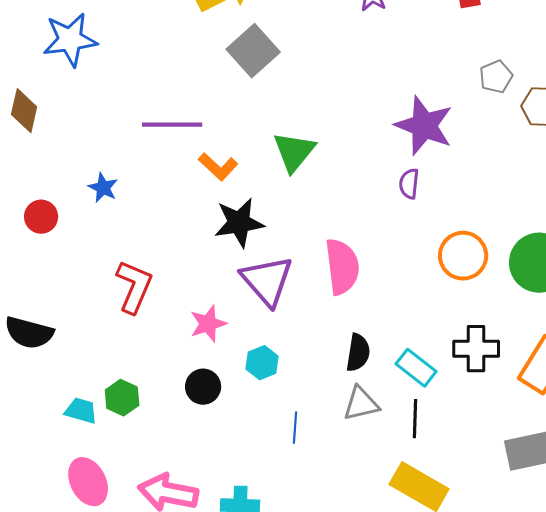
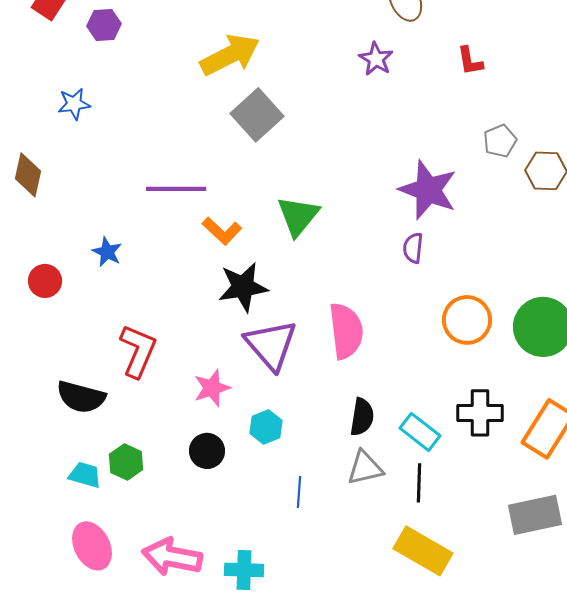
blue star: (70, 40) -> (74, 104), size x0.6
black semicircle: (29, 333) -> (81, 397), moved

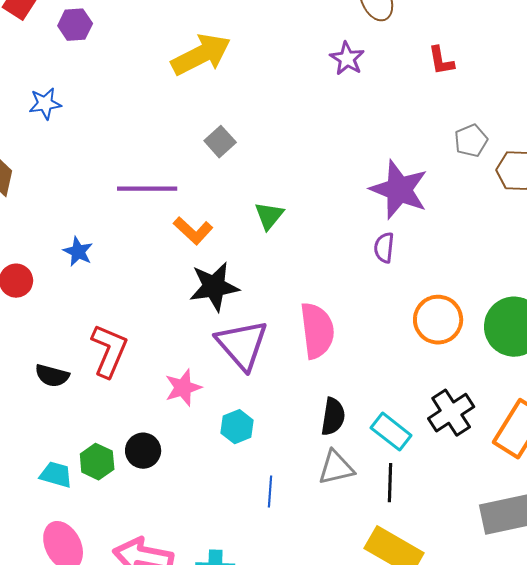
gray square: (257, 115) -> (220, 142), moved, size x0.6
green triangle: (298, 216) -> (269, 216), size x0.7
black semicircle: (81, 397) -> (52, 376), moved, size x0.7
black cross: (480, 413) -> (451, 413), turned -33
black circle: (207, 451) -> (143, 451), moved

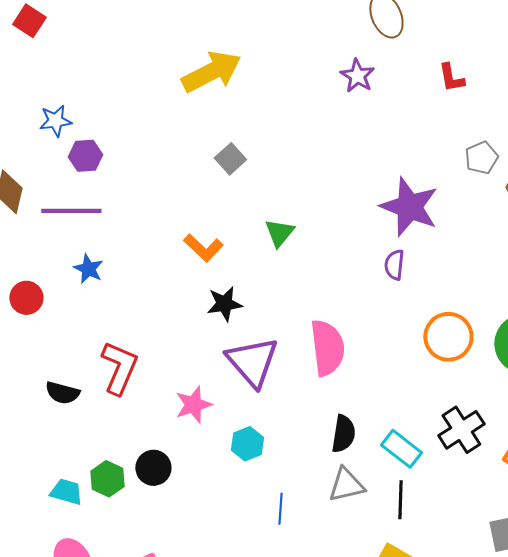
purple hexagon: (75, 25) -> (85, 156), moved
purple line: (147, 189) -> (71, 211), moved
black star: (214, 287) -> (224, 304), size x0.7

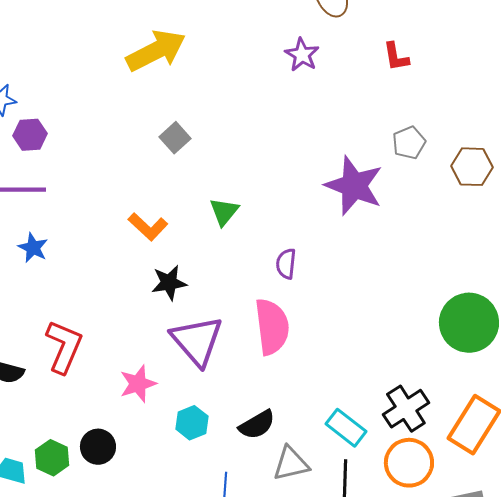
gray pentagon: (481, 158) -> (409, 143), moved
purple semicircle: (394, 265) -> (286, 264), moved
orange circle: (448, 337) -> (409, 463), moved
black semicircle: (343, 434) -> (257, 425), moved, turned 51

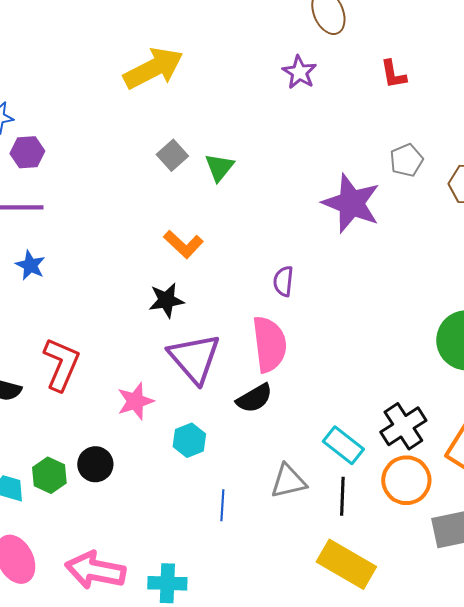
green triangle: (224, 212) -> (219, 167), moved
orange L-shape: (148, 227) -> (183, 244), moved
black semicircle: (257, 425) -> (254, 398), moved

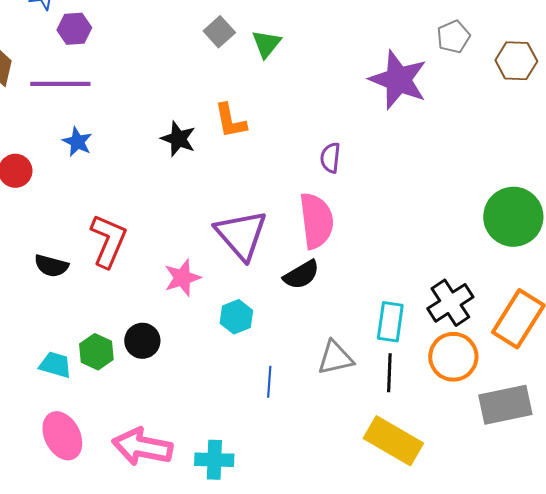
orange L-shape: (183, 244) -> (230, 121), turned 36
black star: (166, 300) -> (178, 139), moved, turned 30
cyan rectangle: (343, 445) -> (390, 322), turned 60

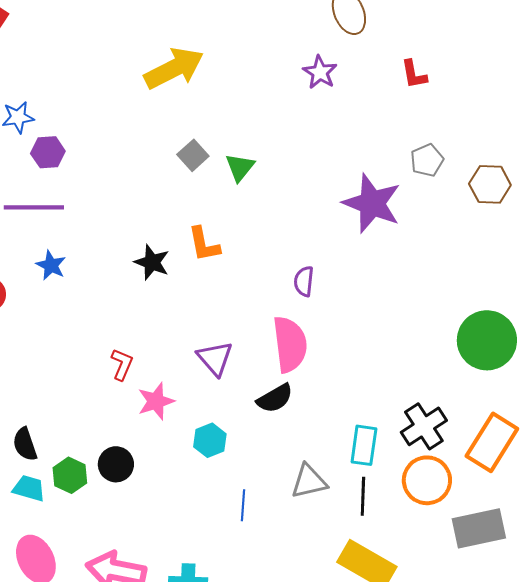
purple triangle: (241, 235) -> (215, 358), size x0.7
red L-shape: (108, 241) -> (122, 364), moved, size x0.6
black semicircle: (51, 266) -> (25, 444), moved, turned 56

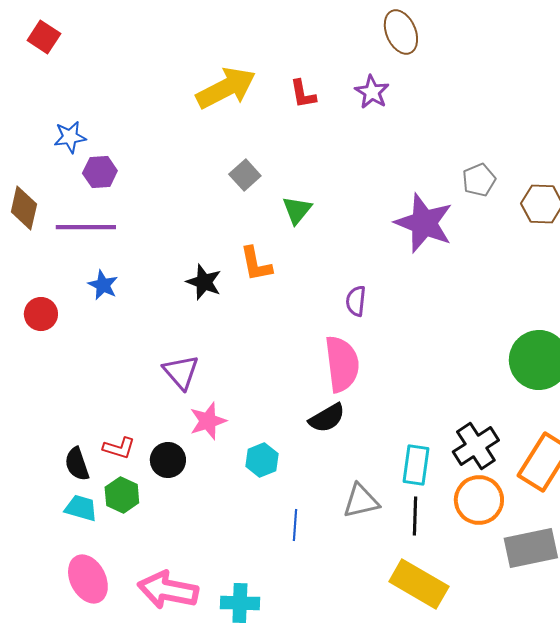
red L-shape: (414, 74) -> (303, 94), moved
green triangle: (240, 167) -> (297, 210), moved
purple triangle: (215, 358) -> (181, 372), moved
red L-shape: (122, 364) -> (119, 448), moved, turned 84
black circle: (116, 464) -> (168, 460), moved

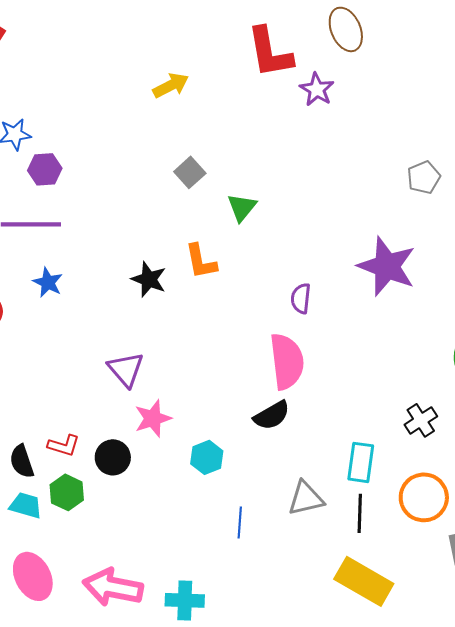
yellow arrow: (226, 88) -> (171, 85), size x0.6
red L-shape: (303, 94) -> (270, 52), moved, size x1.8
purple star: (424, 223) -> (387, 266), moved
black cross: (476, 446) -> (421, 420), moved, size x0.7

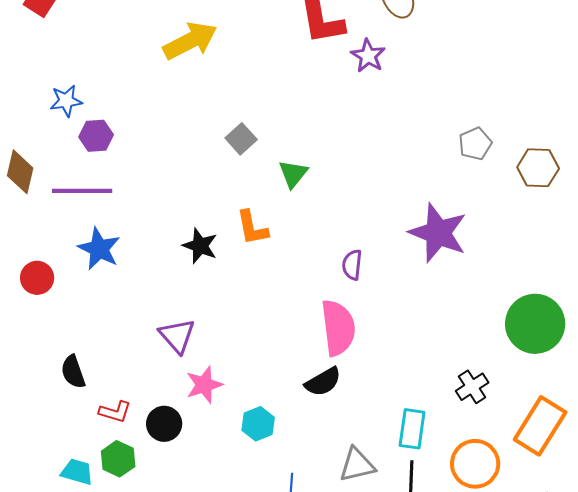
yellow arrow: (171, 85) -> (190, 41), moved, size x1.5
blue star: (48, 282) -> (99, 249), size x1.4
black semicircle: (22, 461) -> (73, 372), moved

